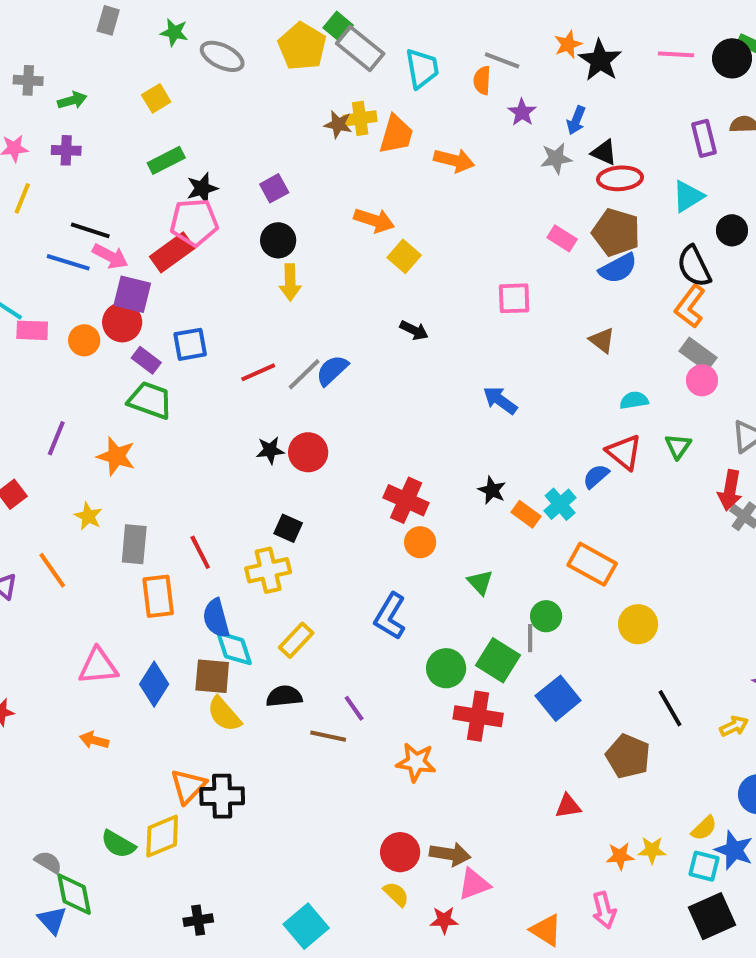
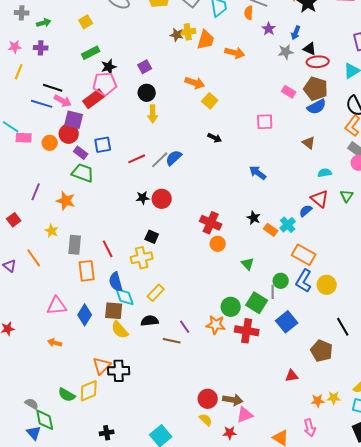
blue L-shape: (390, 616) -> (304, 281), moved
orange star: (416, 762) -> (216, 325), moved

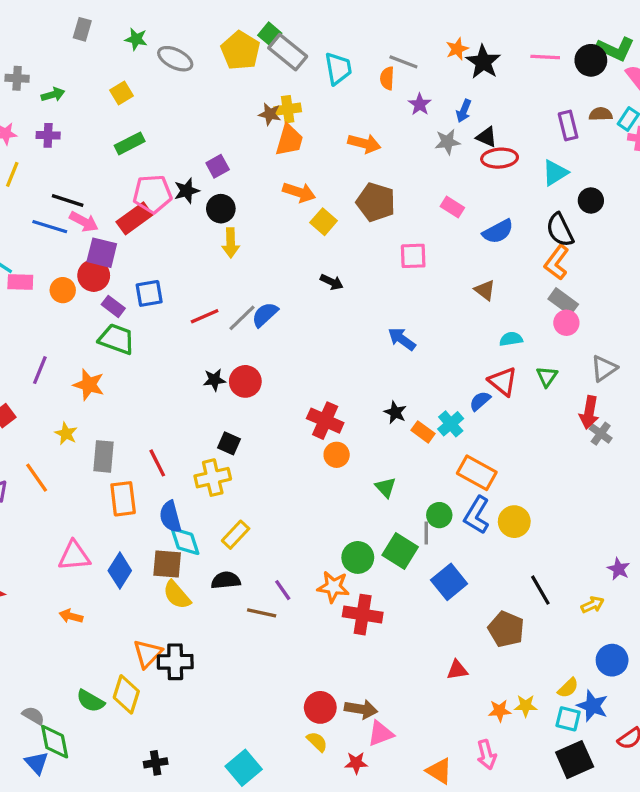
orange trapezoid: (206, 40) -> (289, 140), moved
black star: (109, 67) -> (187, 191), moved
brown pentagon: (316, 89) -> (376, 202), moved
red cross: (247, 331) -> (363, 615), moved
yellow diamond: (89, 391) -> (126, 694), turned -50

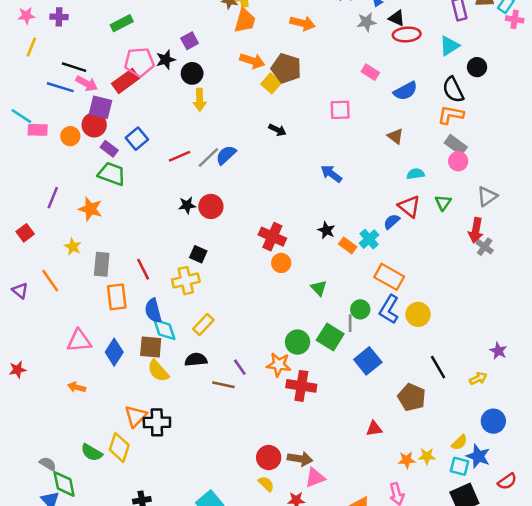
brown pentagon: (376, 202) -> (286, 68), moved
orange L-shape: (557, 262) -> (451, 115), turned 64
blue square: (149, 293) -> (137, 139), turned -30

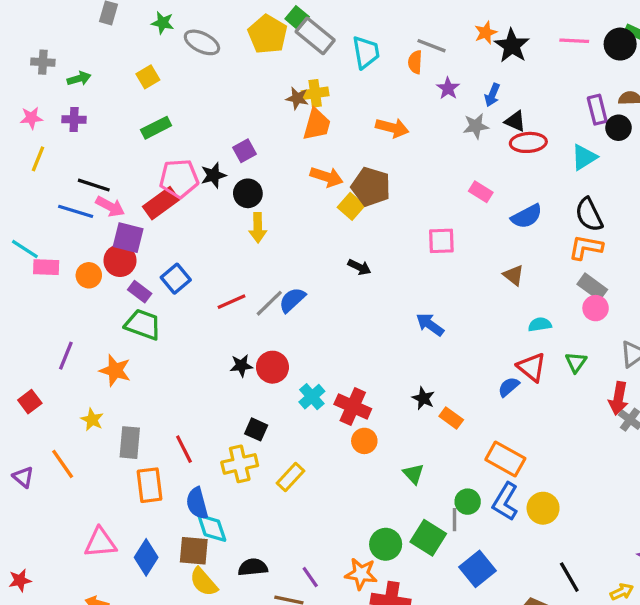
black circle: (477, 67) -> (618, 128), moved
cyan cross: (369, 239) -> (312, 397), moved
yellow rectangle: (203, 324) -> (291, 477), moved

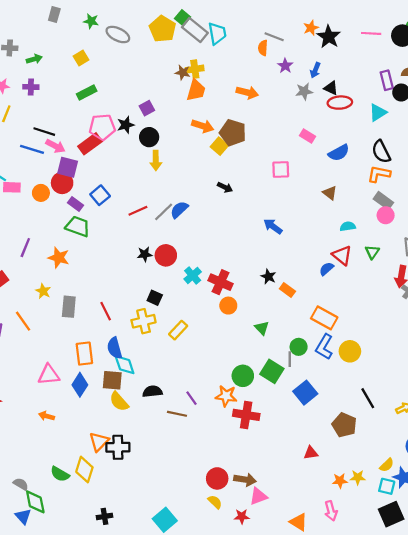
cyan trapezoid: (366, 52) -> (217, 33), moved
orange rectangle: (149, 485) -> (84, 354), moved

